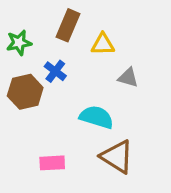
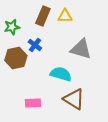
yellow triangle: (103, 44) -> (65, 16), moved
gray triangle: (128, 78) -> (81, 49), size x1.6

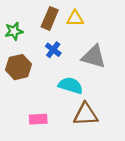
blue cross: (35, 45) -> (53, 50), moved
brown triangle: (74, 99) -> (86, 114), turned -35

